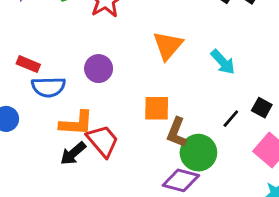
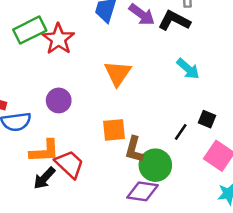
cyan arrow: (223, 62) -> (188, 69), moved

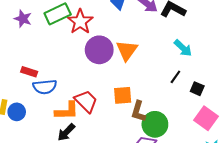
purple circle: (59, 100) -> (99, 50), moved, size x1.4
black line: (181, 132) -> (175, 77), moved
red trapezoid: (69, 164) -> (86, 101), moved

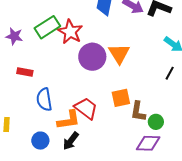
red rectangle: (29, 72) -> (25, 72), moved
blue semicircle: (45, 87) -> (44, 99), turned 95
blue circle: (17, 112) -> (40, 141), moved
green circle: (155, 124) -> (156, 122), size x0.6

